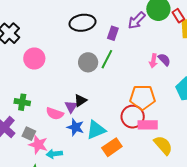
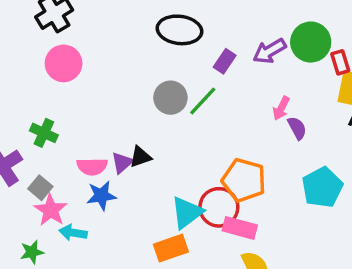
pink circle: (34, 59) -> (64, 63), moved
pink arrow: (153, 61) -> (281, 108), moved
pink semicircle: (55, 114) -> (92, 166), turned -36
blue star: (75, 127) -> (101, 196), moved, turned 30
cyan triangle: (96, 130) -> (187, 213), moved, turned -30

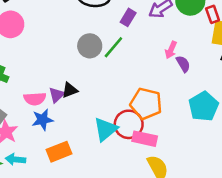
cyan arrow: (73, 233) -> (15, 159), moved
orange rectangle: (171, 248) -> (59, 152), moved

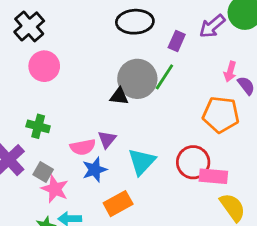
gray circle: (90, 46) -> (137, 79), size x1.4
black triangle: (70, 90) -> (119, 96), moved, turned 35
orange pentagon: (146, 104) -> (221, 115), moved
cyan triangle: (105, 129) -> (142, 162), moved

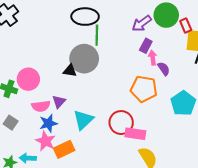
purple rectangle: (177, 41) -> (146, 46), moved
pink circle: (44, 66) -> (28, 79), moved
pink arrow: (230, 72) -> (153, 58), turned 152
green line: (164, 77) -> (97, 35), moved, turned -36
pink star: (55, 189) -> (45, 141), moved

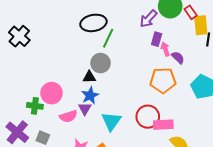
green line: (97, 35) -> (108, 38), turned 36
gray circle: (84, 59) -> (101, 63), size x0.7
blue star: (48, 123) -> (90, 96), moved

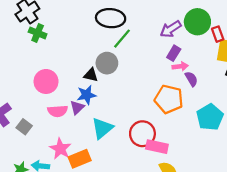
pink arrow: (165, 49) -> (180, 66), turned 88
green cross: (35, 106) -> (38, 33), moved

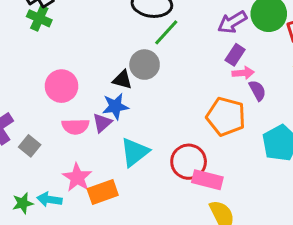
green cross: (38, 33) -> (39, 18), moved

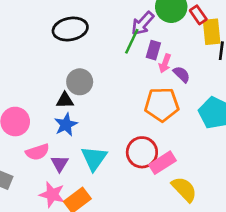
green line: (166, 32) -> (132, 41), moved
pink arrow: (243, 73) -> (165, 63), turned 132
purple triangle: (102, 123) -> (60, 164), moved
pink rectangle: (207, 180) -> (163, 163), turned -30

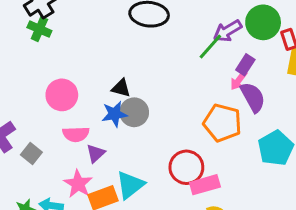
purple rectangle: (153, 50) -> (245, 65), moved
purple semicircle: (182, 74) -> (253, 97), size x1.5
gray circle: (80, 82) -> (134, 112), moved
cyan triangle: (94, 158) -> (130, 185), moved

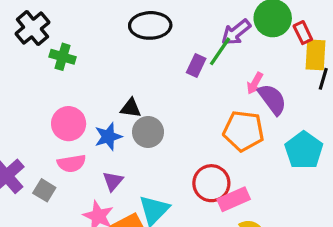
green cross: (39, 29) -> (63, 57), moved
purple rectangle: (245, 65) -> (196, 65), moved
blue star: (114, 114) -> (108, 137), moved
pink semicircle: (76, 134) -> (72, 163), moved

